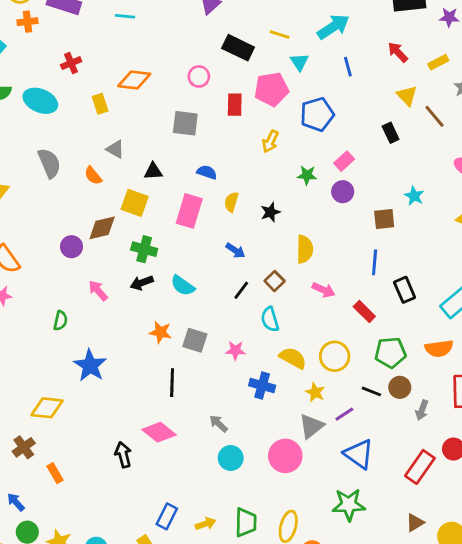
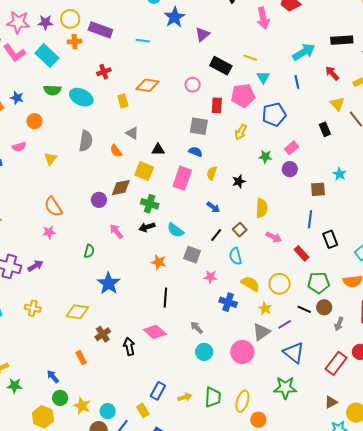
cyan arrow: (333, 27) -> (304, 52), moved
gray square: (185, 123) -> (199, 126), moved
gray semicircle: (49, 163) -> (86, 141), turned 30
gray square: (195, 340) -> (192, 255), moved
brown cross: (24, 447) -> (103, 334), moved

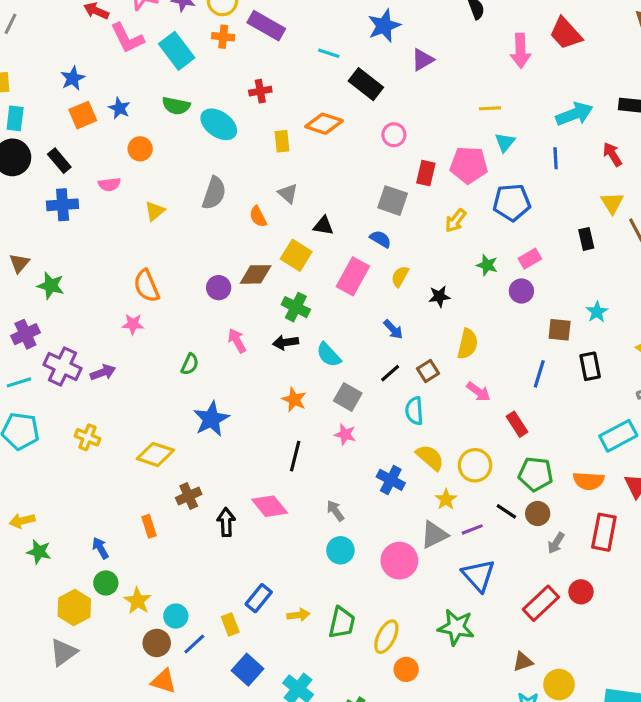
yellow line: (250, 58) -> (490, 108), turned -32
black rectangle: (221, 66) -> (366, 84), moved
black rectangle: (330, 239) -> (590, 366), moved
pink star: (210, 277) -> (345, 434), moved

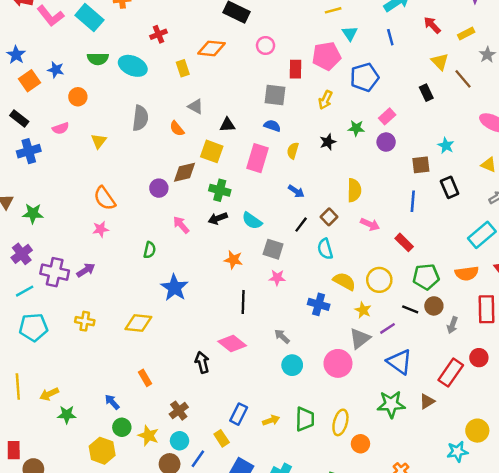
black star: (439, 296) -> (328, 142), moved
brown cross: (189, 496) -> (179, 411), moved
brown triangle: (523, 662) -> (427, 401), moved

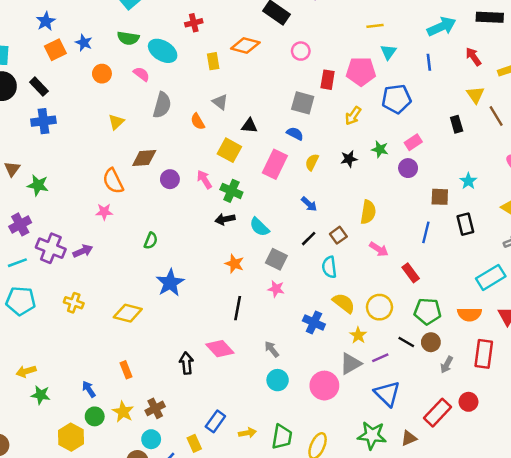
pink semicircle: (61, 128) -> (141, 74), moved, turned -133
brown diamond: (184, 172) -> (144, 158), moved
pink arrow: (181, 225) -> (204, 180), moved
yellow star: (148, 436) -> (123, 412), moved

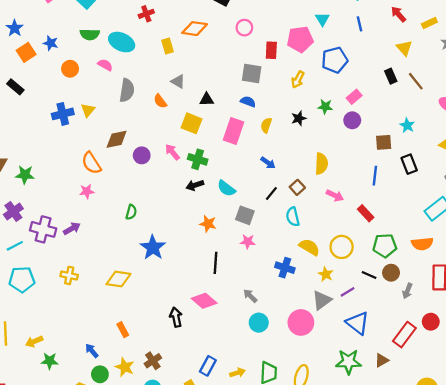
brown line: (496, 116) -> (416, 81), moved
blue cross: (43, 121) -> (63, 114), moved

